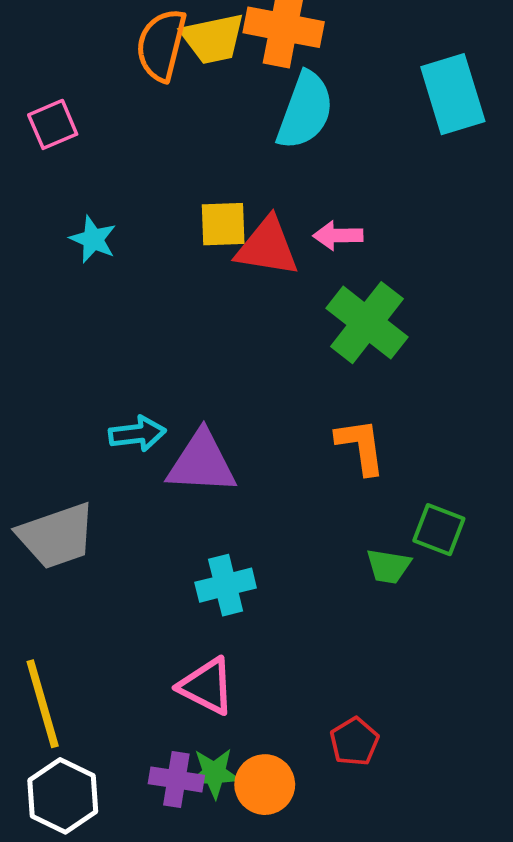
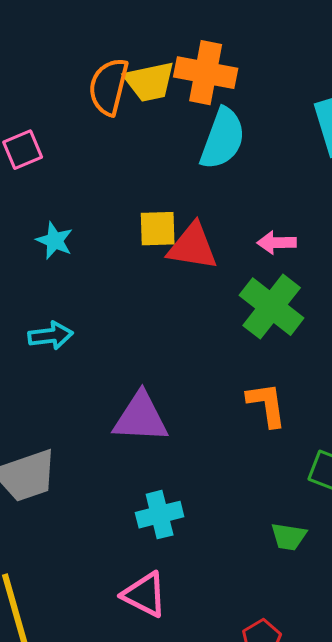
pink arrow: (338, 236) -> (277, 243), moved
cyan arrow: (137, 434) -> (51, 336), moved
green trapezoid: (388, 566) -> (289, 537), moved

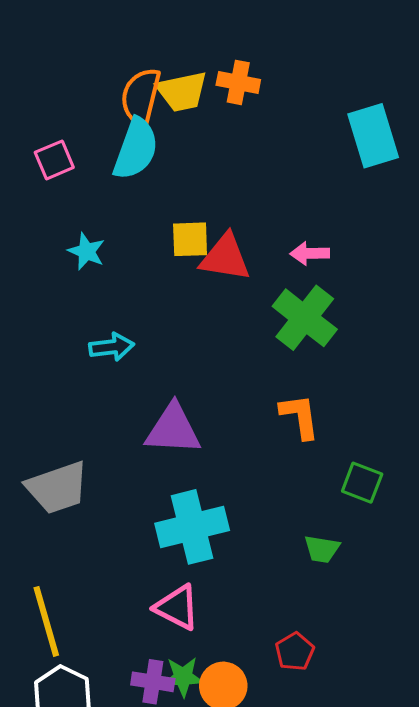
orange cross: (206, 73) -> (238, 82), size x0.7
cyan semicircle: (223, 139) -> (136, 149), moved
cyan arrow: (51, 336) -> (112, 347), moved
cyan cross: (160, 515) -> (192, 527), size x1.5

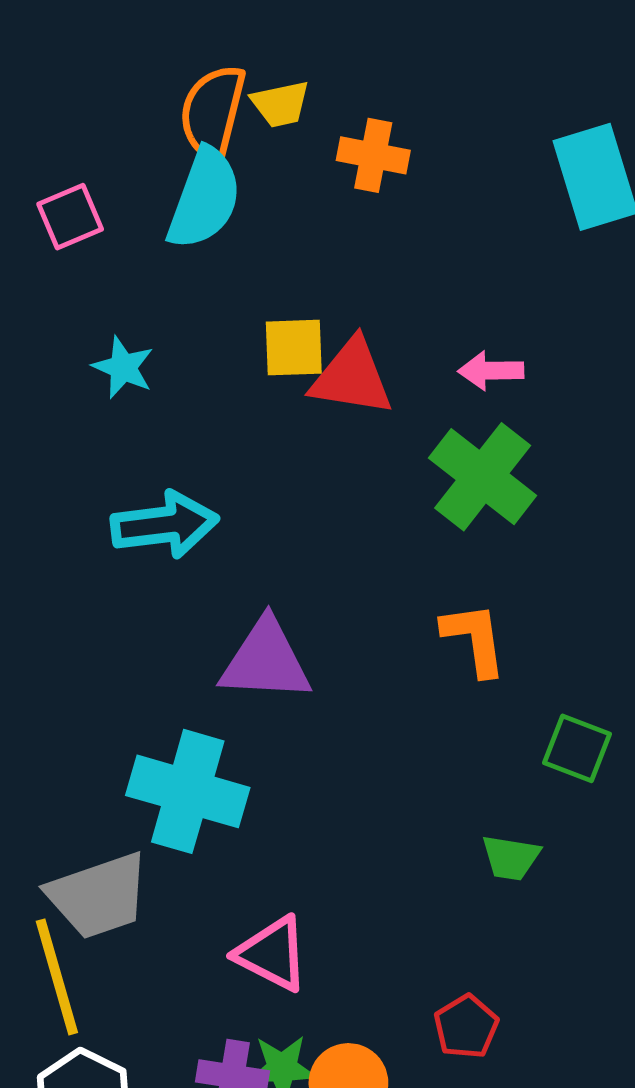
orange cross: (238, 82) -> (373, 155), moved
yellow trapezoid: (182, 92) -> (281, 104), size x0.7
cyan arrow: (112, 347) -> (165, 525), size x1.4
gray trapezoid: (57, 488) -> (98, 896), moved
cyan cross: (192, 527) -> (188, 791), moved, turned 30

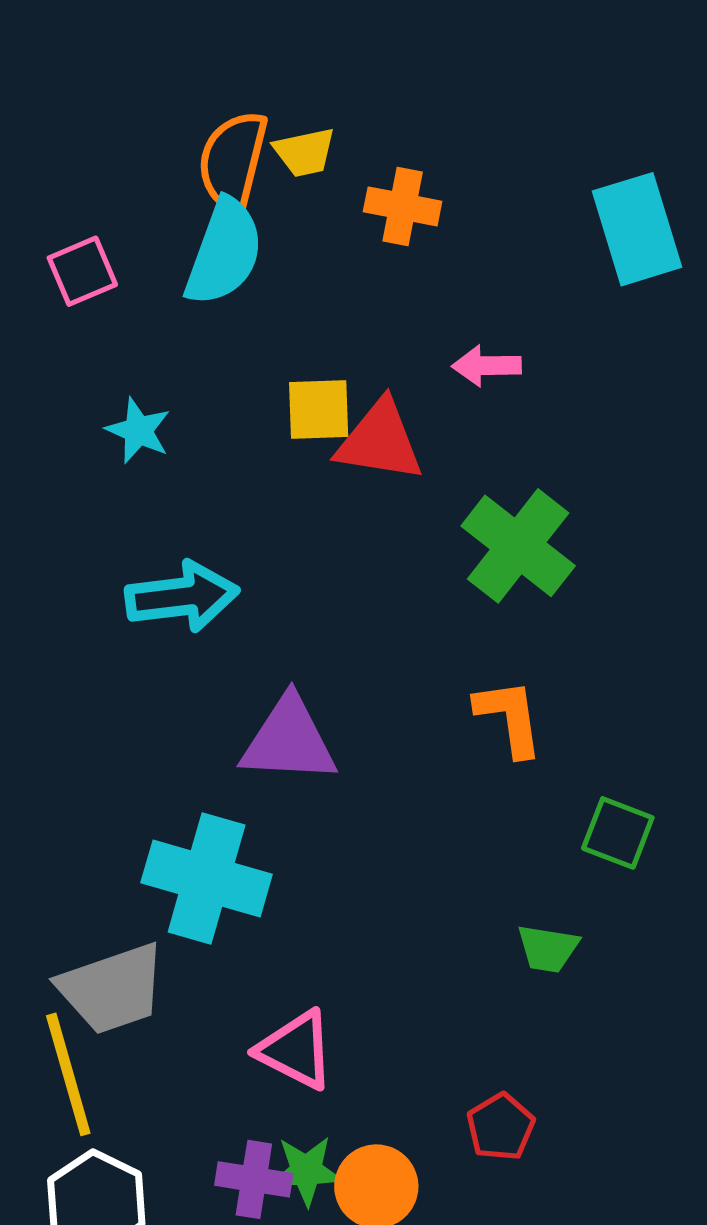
pink arrow: (491, 371) -> (487, 366), moved

